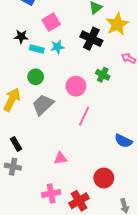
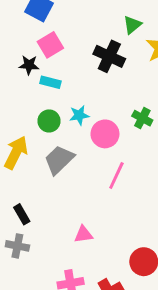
pink square: (51, 22) -> (50, 45), moved
black cross: (91, 39) -> (109, 56), moved
cyan star: (57, 47) -> (79, 115), moved

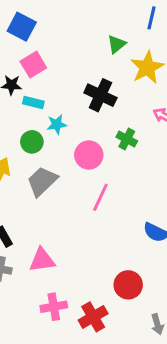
black cross: (109, 56) -> (100, 95), moved
cyan star: (79, 115) -> (57, 124), moved
pink triangle: (83, 234) -> (42, 260), moved, size x1.4

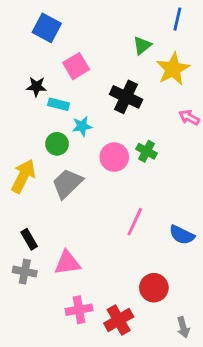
pink square: (33, 65) -> (76, 66), moved
green cross: (127, 139) -> (147, 151), moved
pink line: (100, 197) -> (135, 222), moved

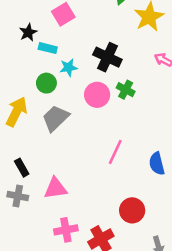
black star: (36, 87) -> (28, 32), turned -30
black cross: (126, 97) -> (107, 57), moved
blue semicircle: (182, 235) -> (157, 164), turned 50

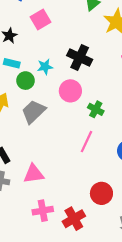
cyan rectangle: (48, 48) -> (12, 63), moved
green cross: (126, 90) -> (96, 109), moved

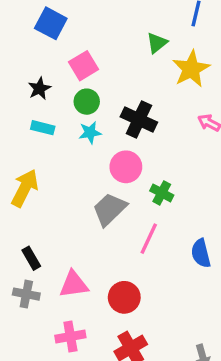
green circle: (26, 81) -> (87, 102), moved
gray trapezoid: (34, 112) -> (110, 209), moved
red circle: (101, 193) -> (124, 297), moved
pink cross: (43, 211) -> (70, 336), moved

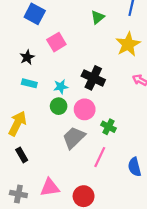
green triangle: (157, 43) -> (98, 17), moved
green circle: (87, 102) -> (59, 106), moved
black rectangle: (31, 258) -> (22, 155), moved

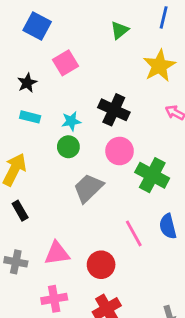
pink circle: (85, 109) -> (120, 151), moved
green cross: (108, 127) -> (152, 175), moved, size x1.6
pink line: (100, 157) -> (134, 233), moved, turned -54

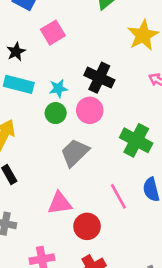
cyan rectangle: (30, 117) -> (19, 84), size x1.5
pink circle: (120, 151) -> (90, 110), moved
pink triangle: (57, 253) -> (60, 203), moved

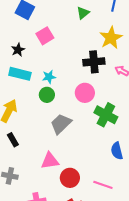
black cross: (99, 78) -> (94, 62), moved, turned -30
pink circle: (90, 110) -> (85, 93), moved
pink line: (118, 196) -> (103, 185), moved, turned -42

